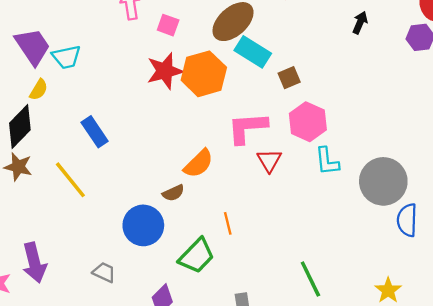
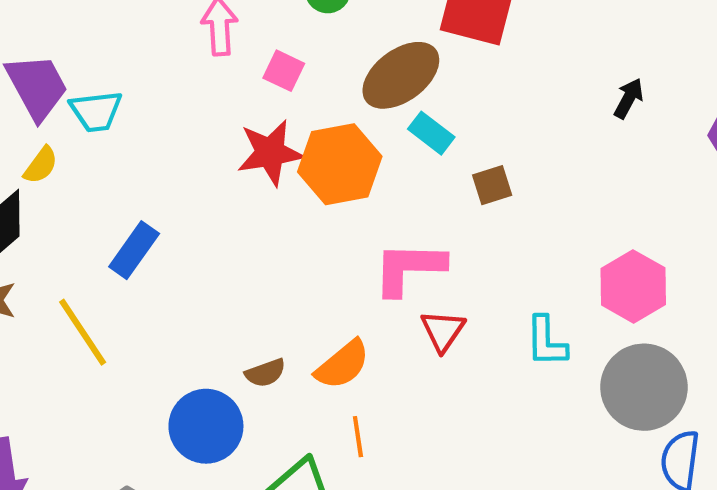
cyan rectangle: (253, 52) -> (431, 133), size x0.7
pink hexagon: (308, 122) -> (633, 286), moved
blue rectangle: (95, 132) -> (134, 250), turned 64
orange semicircle: (199, 164) -> (342, 365), moved

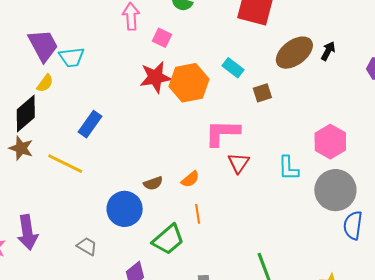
brown ellipse: (401, 75) -> (294, 53), moved
yellow line: (83, 332) -> (65, 164), turned -30
orange semicircle: (342, 365) -> (190, 179), size x0.7

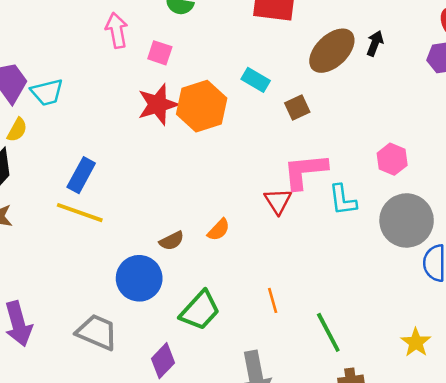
pink L-shape: (222, 133) -> (305, 171), moved
pink hexagon: (330, 142) -> (392, 159), size x0.7
yellow line: (65, 164) -> (80, 213), moved
orange line: (198, 214) -> (273, 300), moved
gray trapezoid: (87, 246) -> (97, 332), size x1.6

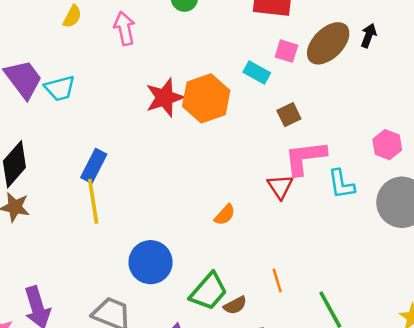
pink square: (160, 53) -> (286, 51), moved
brown square: (297, 107) -> (289, 115), moved
yellow semicircle: (17, 130) -> (72, 16), moved
yellow line: (80, 213) -> (93, 201), turned 63
brown semicircle: (172, 241) -> (235, 305), moved

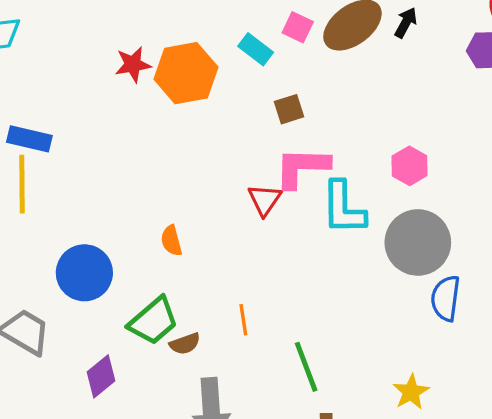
red star: (165, 98) -> (133, 64), size x0.7
blue rectangle: (94, 166) -> (29, 139), turned 68
cyan L-shape: (341, 184) -> (343, 208), size x1.4
orange semicircle: (225, 215) -> (171, 241), moved, turned 115

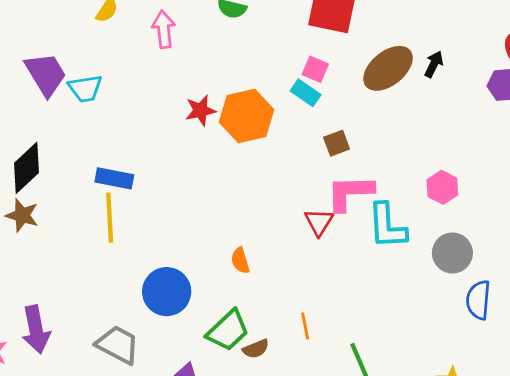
pink square: (298, 27) -> (315, 69), moved
gray circle: (418, 242) -> (452, 253), size x0.7

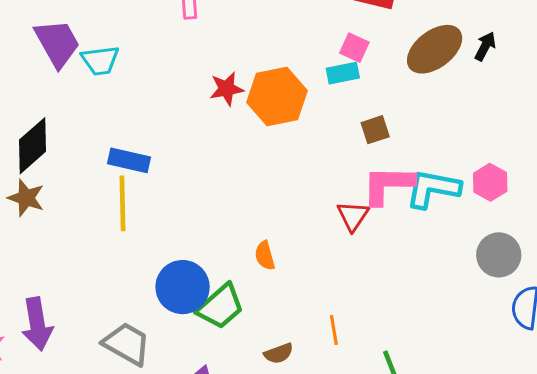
cyan rectangle: (306, 93) -> (343, 73), turned -48
cyan L-shape: (387, 226) -> (433, 189), moved, turned 102
green trapezoid: (228, 330) -> (221, 307), moved

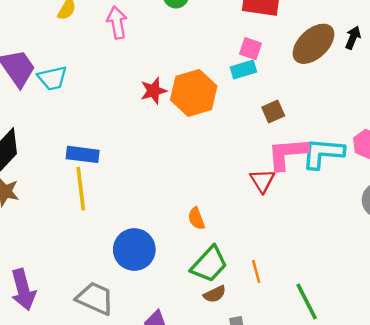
green trapezoid: (221, 307) -> (209, 264), moved

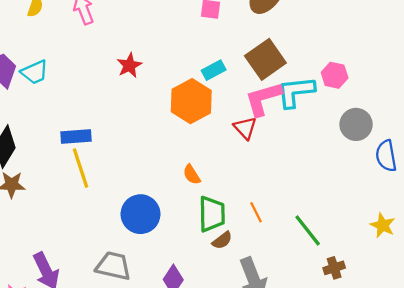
cyan rectangle: (243, 70) -> (214, 70), moved
orange hexagon: (194, 93) -> (191, 101), moved
brown square: (273, 111) -> (265, 59), moved, size x1.8
green trapezoid: (209, 264) -> (212, 214), turned -33

